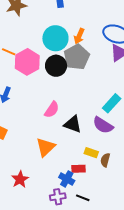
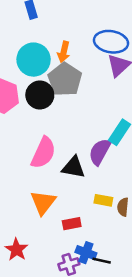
pink semicircle: (52, 110) -> (43, 153), size x1.4
purple semicircle: (103, 125) -> (100, 152), moved, turned 95
red rectangle: (78, 169) -> (72, 224), moved
blue cross: (67, 179) -> (86, 253), moved

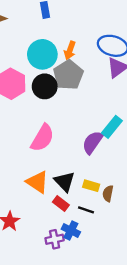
black triangle: (73, 167) -> (65, 182), moved, turned 30
orange triangle: (43, 203) -> (37, 182), turned -40
red rectangle: (72, 224) -> (61, 204), turned 42
black line: (102, 261) -> (86, 210), moved

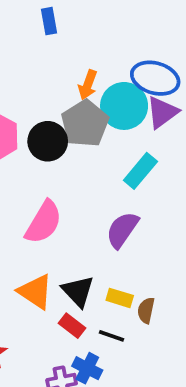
cyan circle: (42, 54) -> (124, 106), moved
cyan rectangle: (112, 127) -> (140, 171), moved

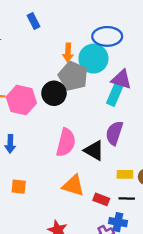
purple triangle: (162, 112) -> (121, 79), moved, turned -50
black triangle: (78, 291) -> (94, 150), moved

